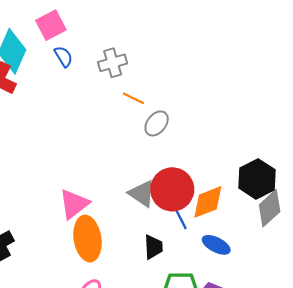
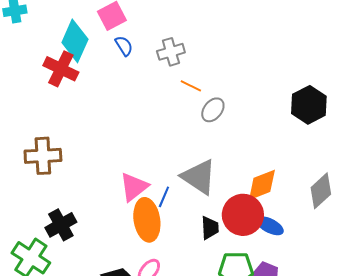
black hexagon: (257, 179) -> (309, 105), moved
red circle: (172, 189) -> (243, 215), moved
gray triangle: (142, 194) -> (199, 177), size x1.4
blue line: (181, 219) -> (164, 197), moved, turned 50

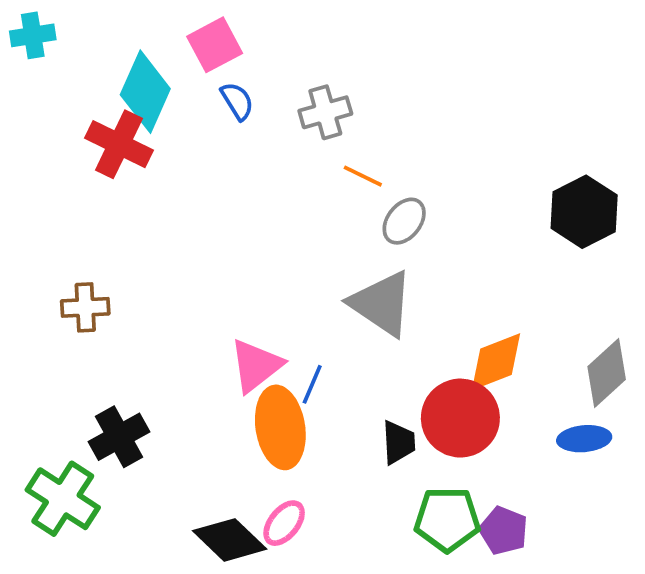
brown cross: (43, 156) -> (85, 307), size x0.7
gray triangle: (199, 177) -> (382, 304), moved
blue ellipse: (270, 226) -> (584, 439), moved, turned -32

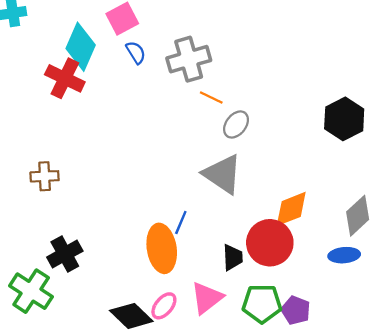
gray cross: (325, 112) -> (189, 59), size x1.4
pink triangle: (256, 366) -> (207, 298), moved

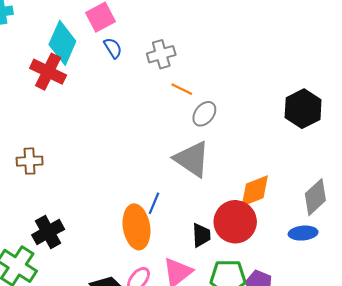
gray cross: (189, 59) -> (161, 54), size x0.7

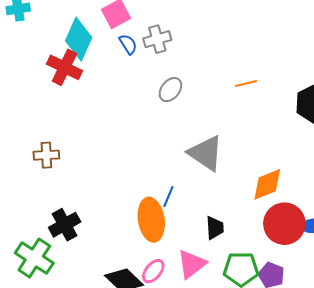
gray cross: (161, 54) -> (157, 39), moved
orange line: (182, 89) -> (246, 84), moved, turned -40
gray ellipse: (204, 114) -> (170, 90), moved
red circle: (235, 222) -> (284, 224), moved

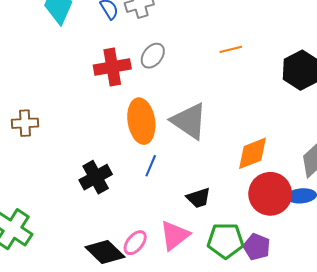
red cross: (65, 67) -> (112, 67), moved, turned -36
orange ellipse: (151, 220) -> (141, 121), moved
black cross: (65, 225) -> (96, 177), moved
black trapezoid: (215, 228) -> (198, 198), turned 75

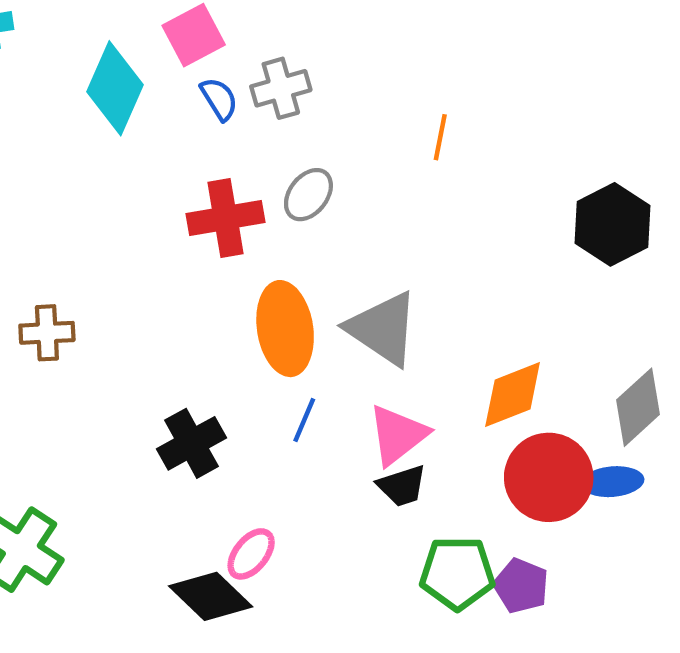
orange line: (231, 49) -> (440, 137), moved, turned -65
pink triangle: (175, 235) -> (398, 435), moved
pink ellipse: (135, 243) -> (251, 554), moved

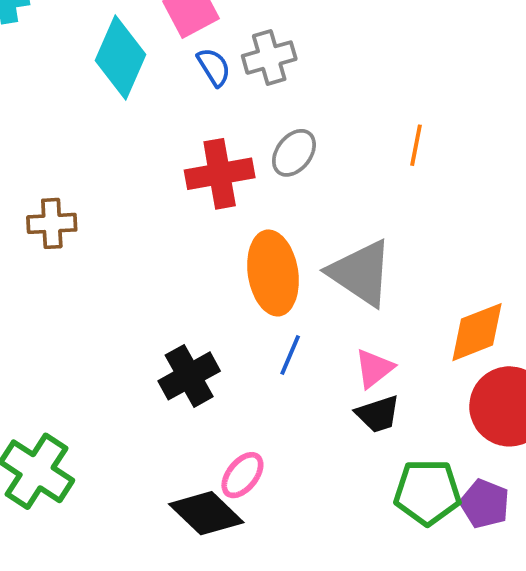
orange line: (440, 137) -> (416, 145), moved
brown cross: (47, 333) -> (52, 223), moved
pink triangle: (398, 435) -> (374, 368), size x0.7

